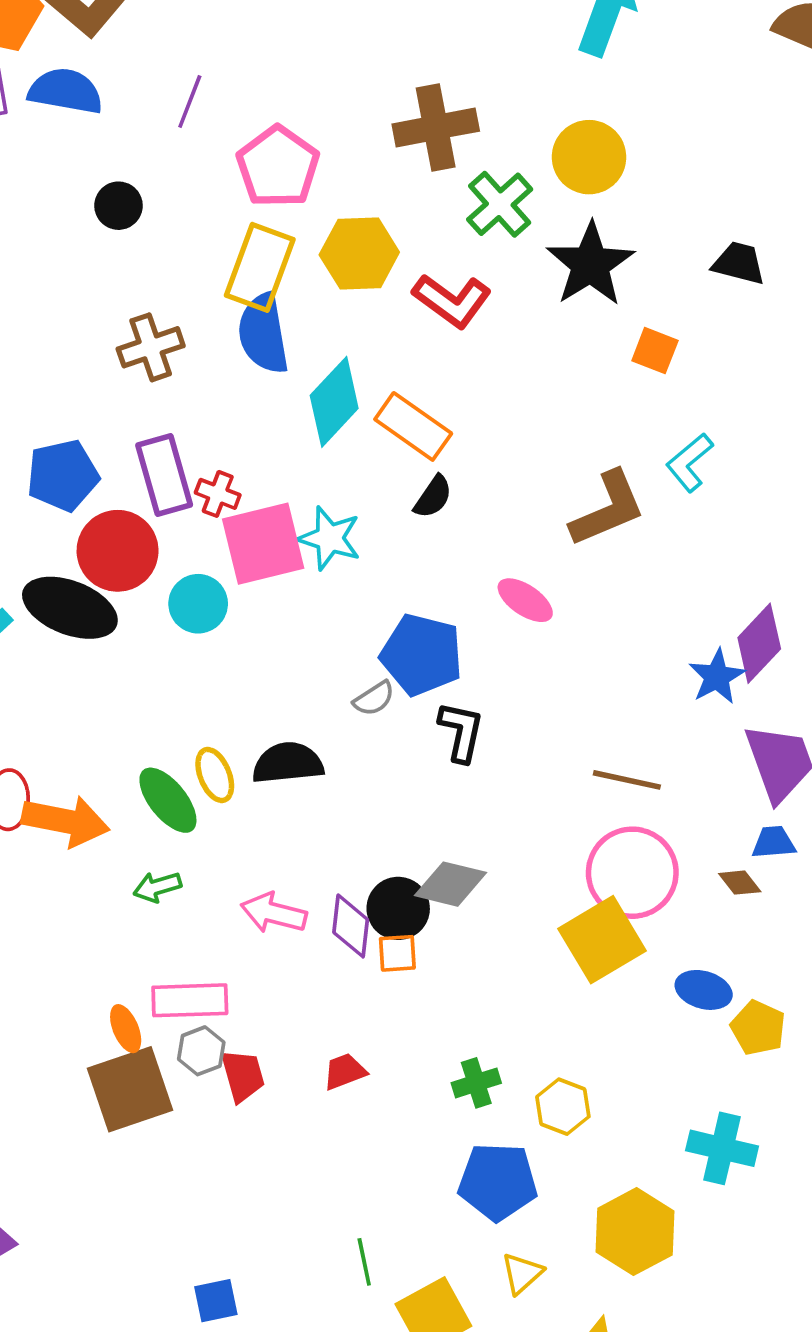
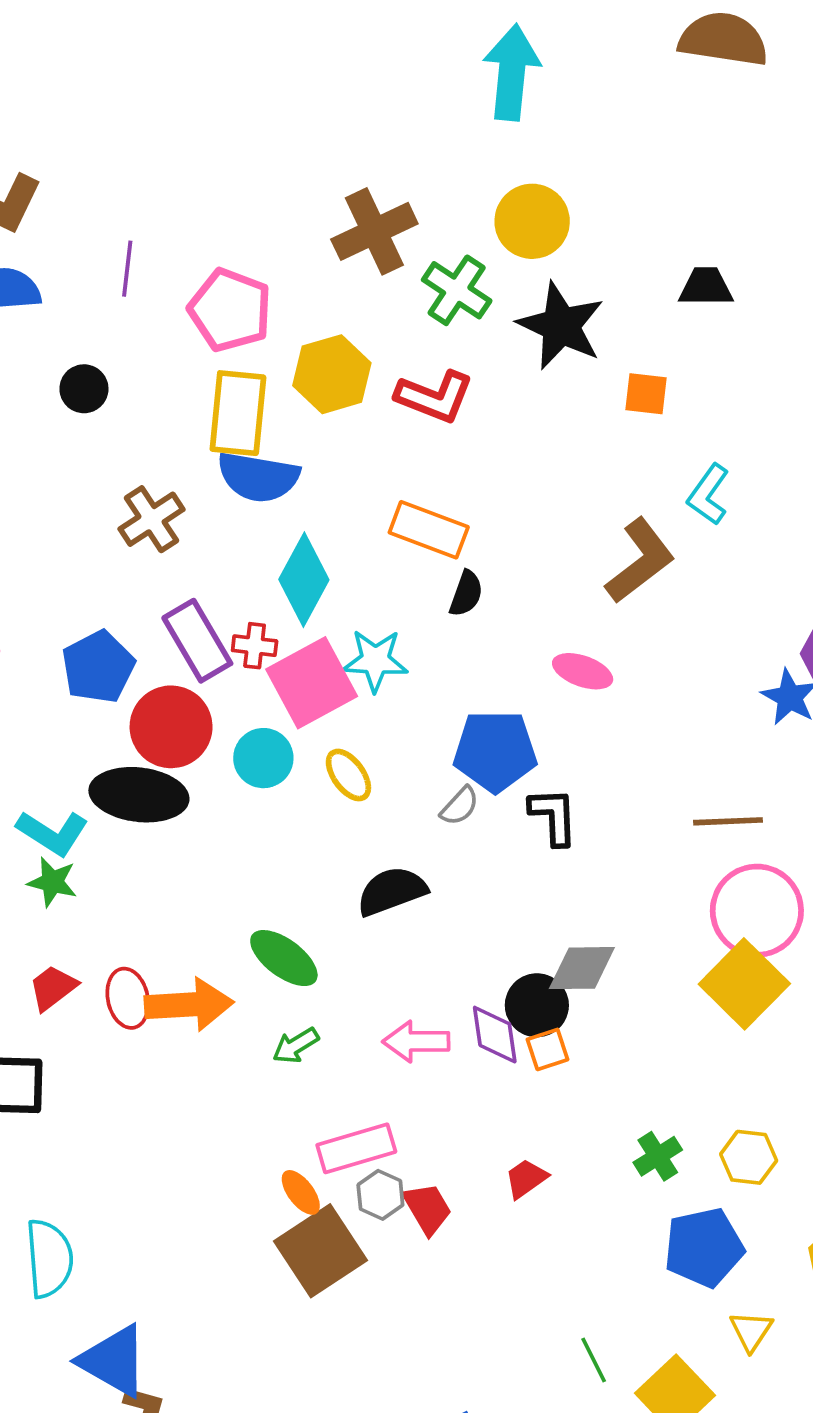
blue semicircle: (263, 333) -> (258, 477), turned -56
cyan diamond: (334, 402) -> (304, 580), moved
yellow ellipse: (215, 775) -> (348, 775), moved

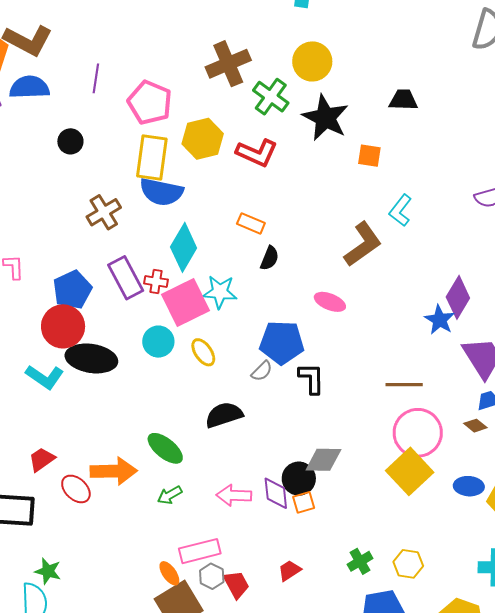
orange rectangle: (429, 530) -> (251, 223), size x0.7
red circle: (171, 727) -> (63, 326), moved
green star: (52, 882) -> (48, 571), moved
red ellipse: (128, 998) -> (76, 489), moved, turned -36

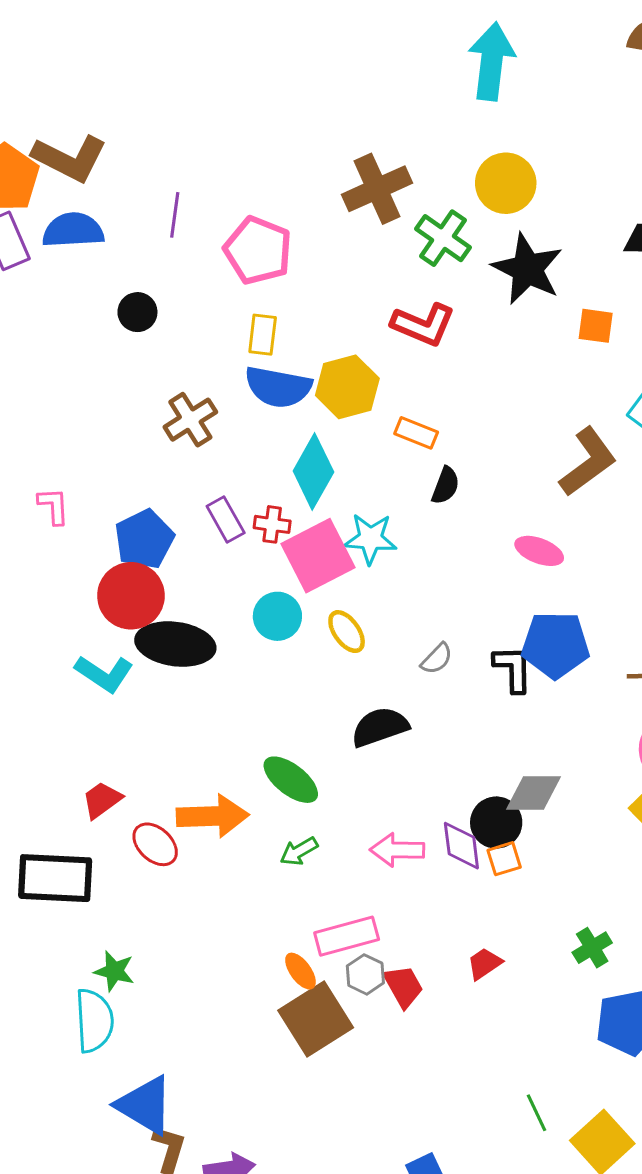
yellow hexagon: (203, 139) -> (347, 387), moved
yellow rectangle: (152, 158) -> (263, 335), size x0.6
purple rectangle: (126, 278) -> (226, 519), size x0.7
blue pentagon: (282, 342) -> (555, 645), moved

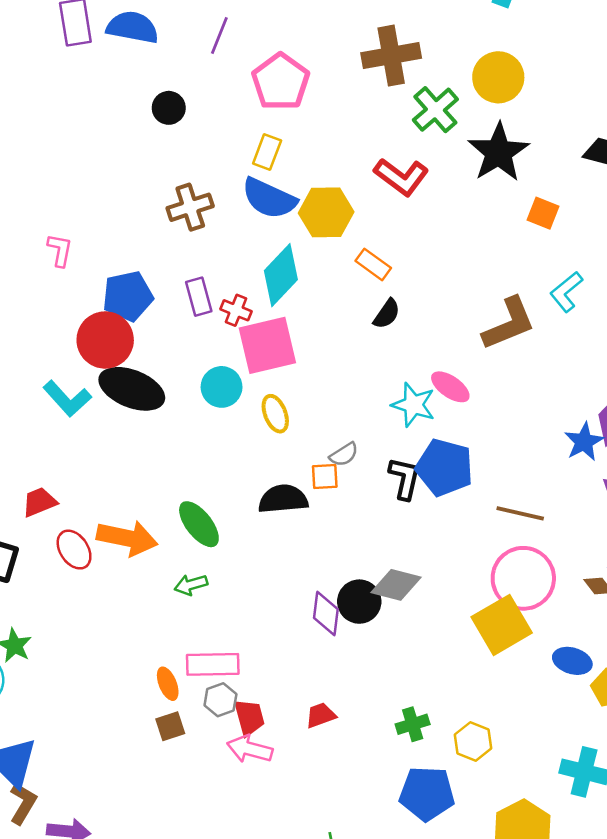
cyan star: (370, 539) -> (413, 405), moved
pink arrow: (397, 850) -> (250, 749), moved
orange square: (504, 859) -> (325, 477), moved
brown square: (316, 1019) -> (170, 726), size x0.5

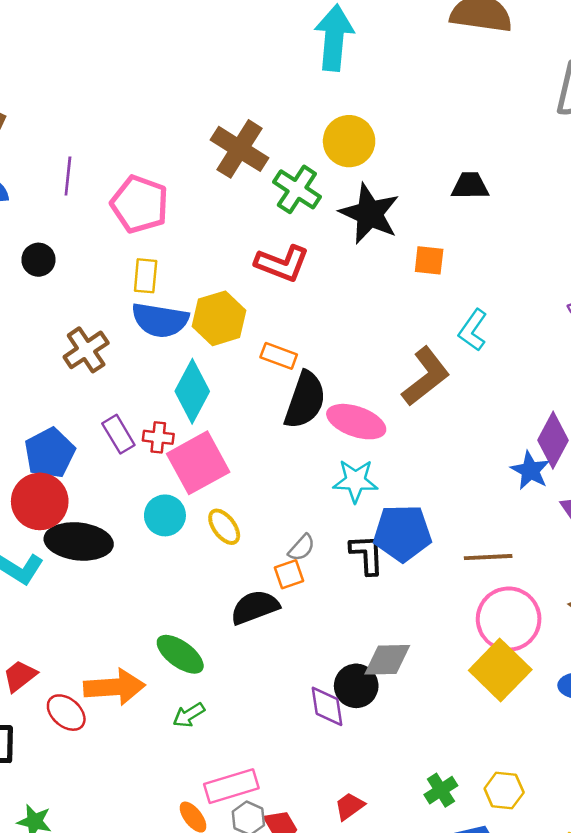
brown cross: (391, 56) -> (240, 149), turned -32
black semicircle: (387, 314) -> (305, 400), size x1.8
pink ellipse: (450, 387) -> (356, 422), moved, size x1.4

